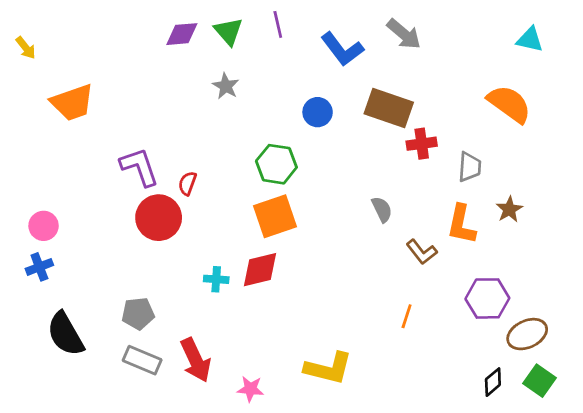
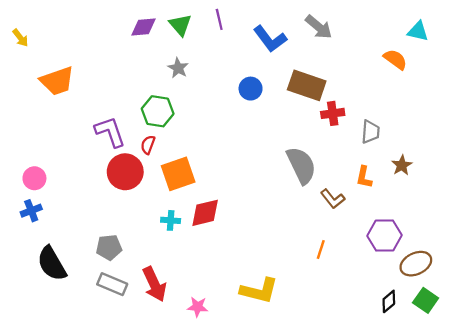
orange semicircle: (509, 104) -> (395, 59), moved, size x0.7
green hexagon: (276, 164) -> (158, 111), moved
gray semicircle: (382, 209) -> (301, 165), size x1.8
orange square: (275, 216) -> (178, 174), moved
orange L-shape: (461, 224) -> (364, 177), size x0.7

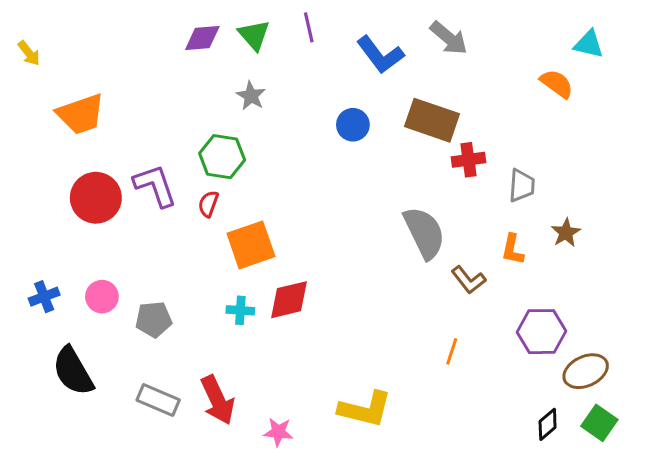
red circle: (125, 172) -> (96, 198), moved
pink circle: (34, 178) -> (102, 297), moved
gray pentagon: (109, 247) -> (154, 319), moved

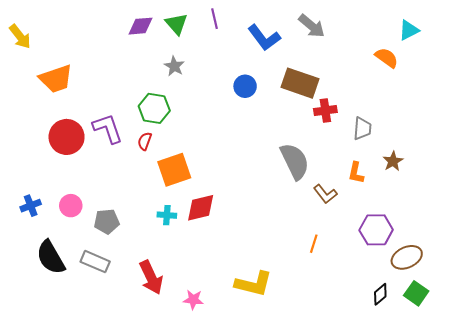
cyan triangle: (589, 44) -> (409, 30), turned -40
yellow arrow: (29, 53) -> (20, 37), size x1.4
gray rectangle: (158, 400) -> (95, 262), moved

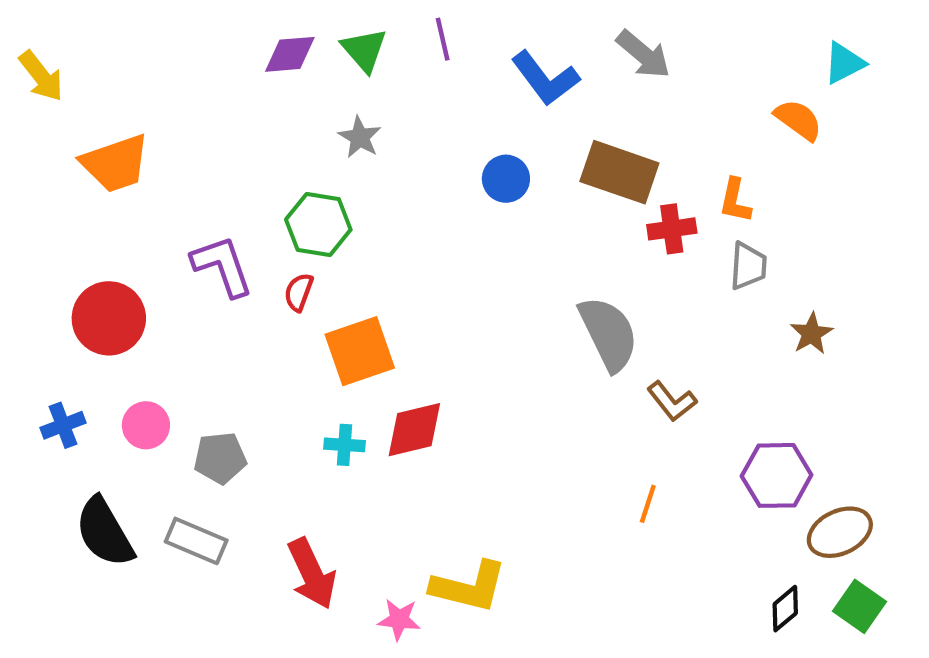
red circle: (67, 137) -> (109, 318), moved
orange L-shape: (356, 173) -> (735, 201), moved
yellow L-shape: (254, 284) -> (469, 587), moved

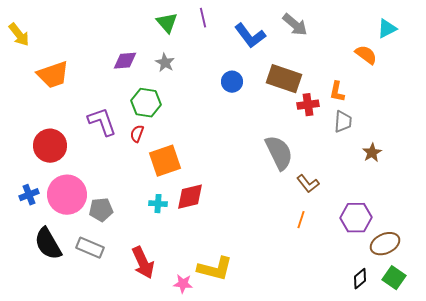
purple diamond: (290, 54) -> (125, 61), moved
pink circle: (146, 425) -> (67, 195), size x1.8
orange line: (648, 504) -> (301, 220), moved

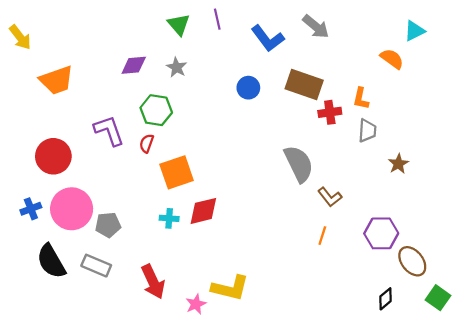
brown ellipse: (385, 244) -> (412, 261), turned 76
green square: (394, 278) -> (438, 298), moved
pink star: (183, 284) -> (196, 304), turned -30

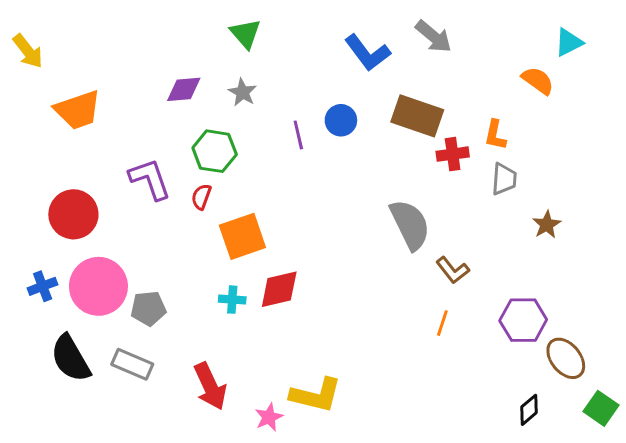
purple line: (217, 19) -> (298, 135), moved

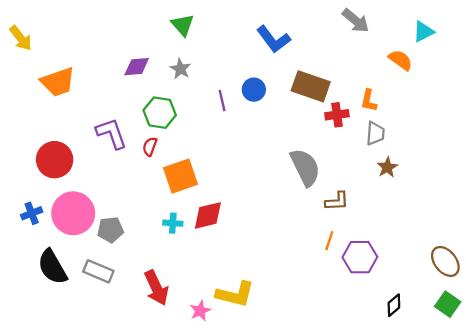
gray arrow: (434, 37) -> (356, 21), moved
brown star: (547, 225) -> (387, 167), moved
brown L-shape: (453, 270) -> (337, 201), turned -55
purple hexagon: (523, 320) -> (360, 257), moved
brown ellipse: (566, 358) -> (445, 261), moved

